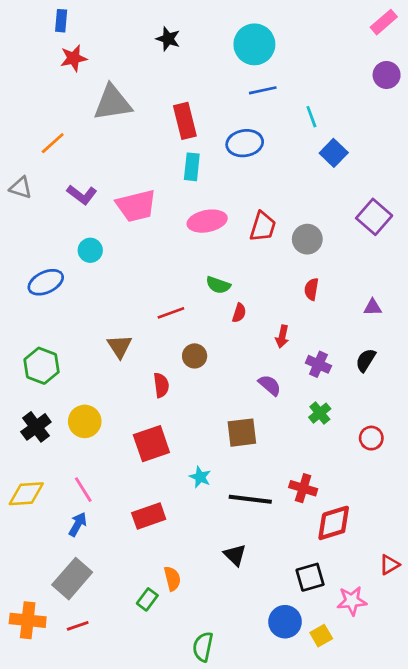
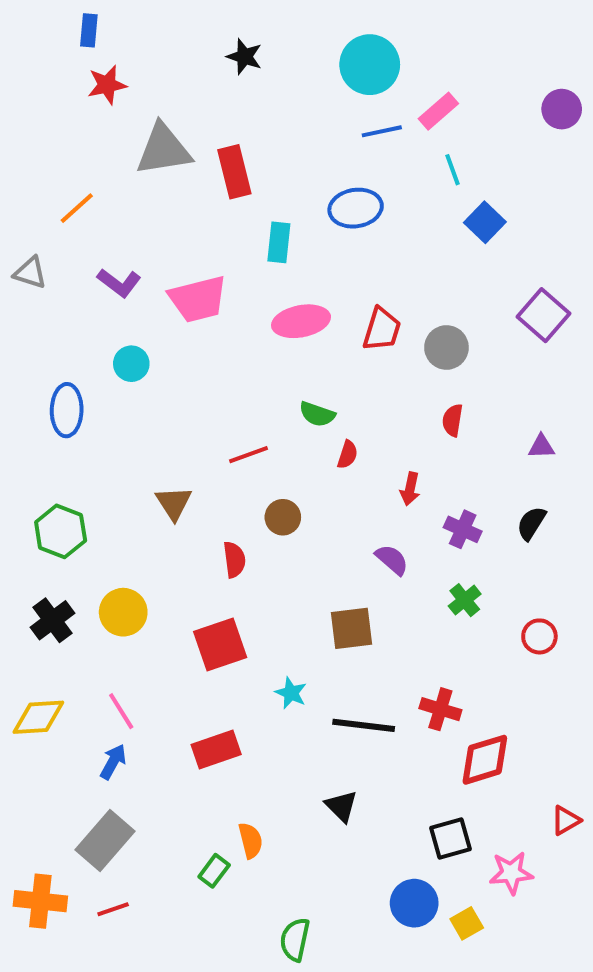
pink rectangle: (384, 22) -> (438, 111), moved
red rectangle: (185, 121) -> (234, 172), moved
blue ellipse: (46, 282) -> (67, 410), turned -64

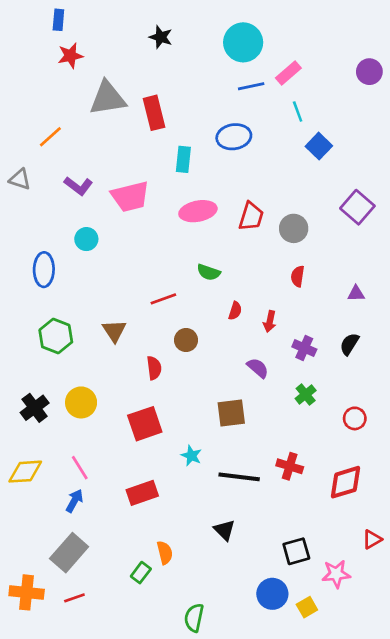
red semicircle: (347, 455) -> (235, 311), moved
green hexagon: (61, 531) -> (56, 336), moved
red diamond: (485, 760) -> (345, 482), moved

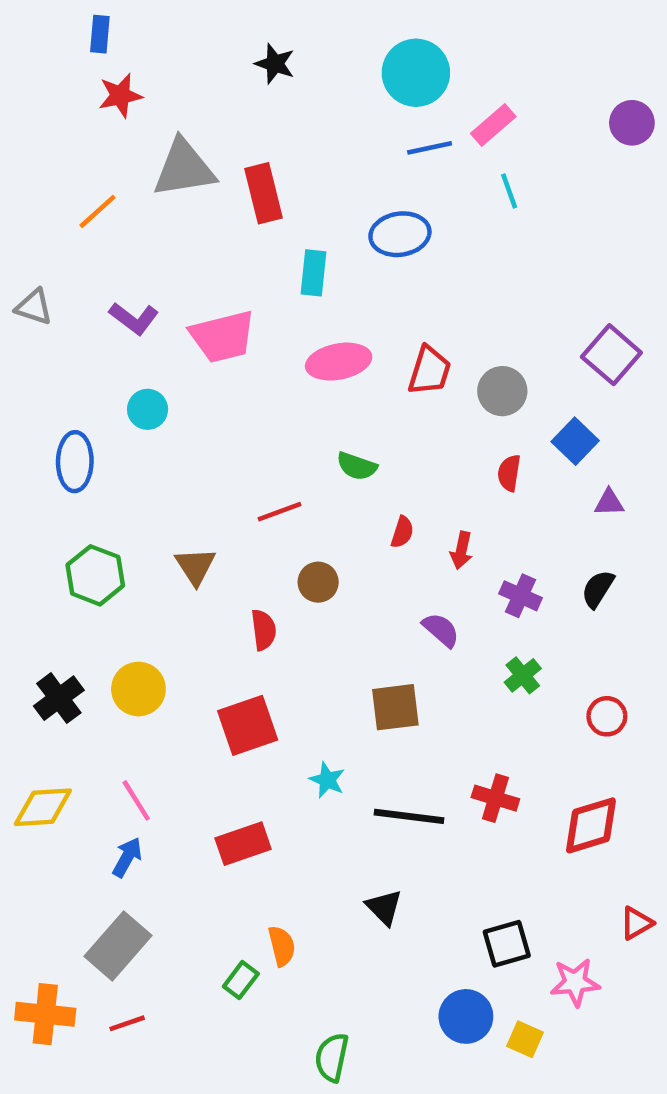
orange line: (50, 137) -> (98, 211), moved
blue square: (319, 146) -> (575, 441), moved
yellow square: (307, 607) -> (525, 1039), turned -36

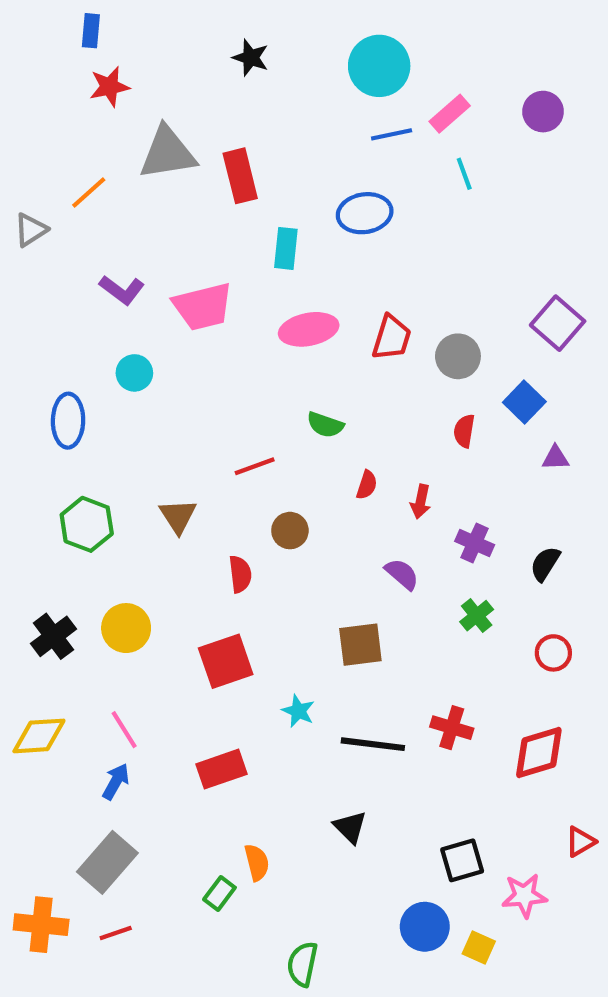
purple circle: (632, 123) -> (543, 112), moved
gray triangle: (34, 307) -> (31, 230), moved, turned -51
black semicircle: (598, 589) -> (545, 564), moved

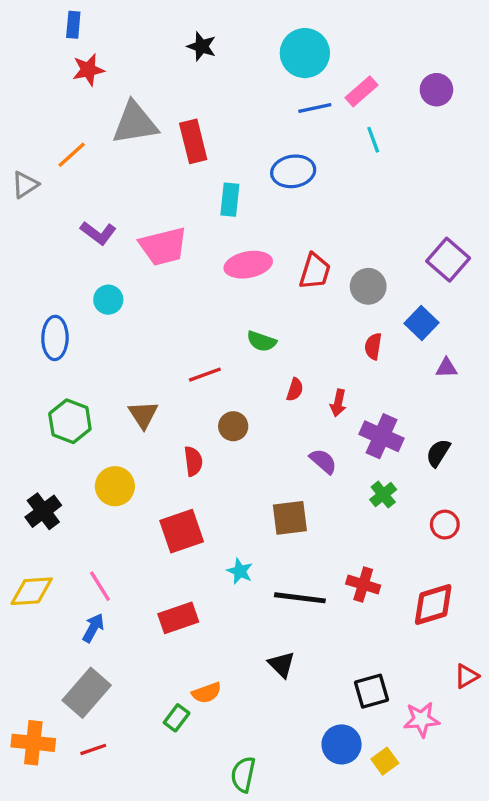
purple cross: (475, 543) -> (381, 436), size x1.4
yellow circle: (126, 628) -> (115, 486), moved
orange semicircle: (257, 862) -> (207, 693), turned 84
yellow square: (479, 947) -> (385, 761), turned 30

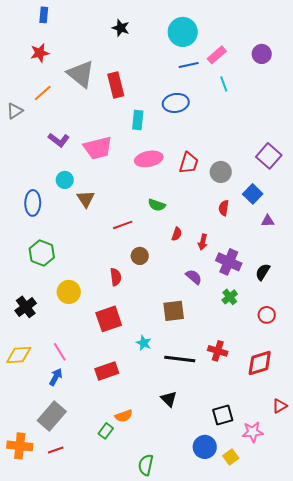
red star: (88, 70) -> (40, 53), moved
gray triangle: (135, 123) -> (81, 74), turned 48
brown triangle: (143, 415) -> (86, 199), moved

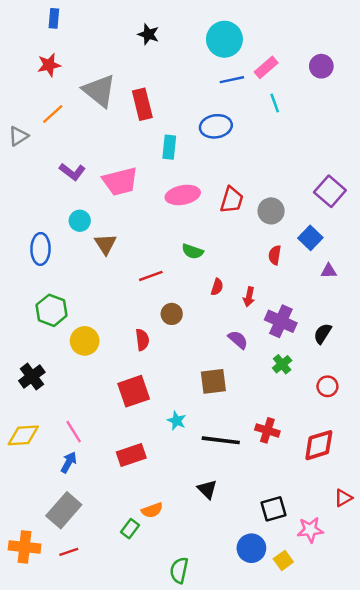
yellow circle: (69, 292) -> (85, 341), moved

